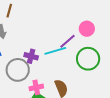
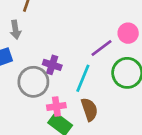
cyan line: (55, 51) -> (83, 78), moved, turned -55

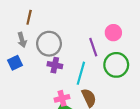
purple line: (102, 48) -> (93, 47), turned -66
gray circle: (33, 82) -> (49, 44), moved

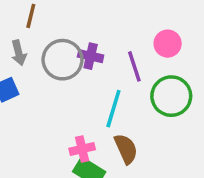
purple cross: (55, 65) -> (91, 56), moved

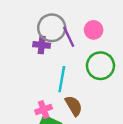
gray circle: (63, 60) -> (52, 28), moved
purple line: (134, 66) -> (69, 37), moved

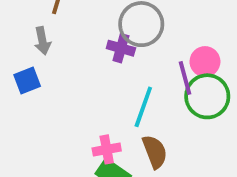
pink circle: (94, 30) -> (205, 62), moved
purple line: (69, 37) -> (185, 78), moved

